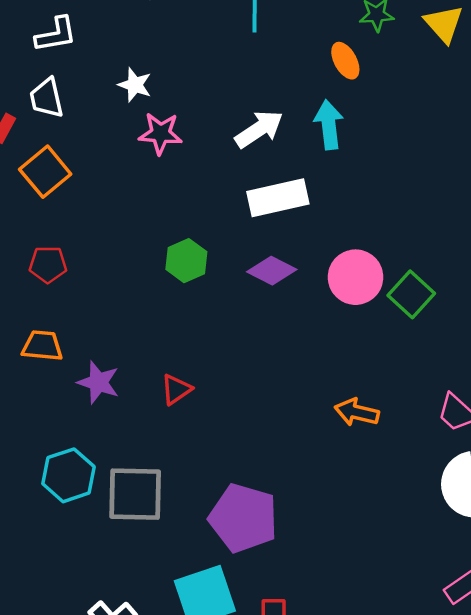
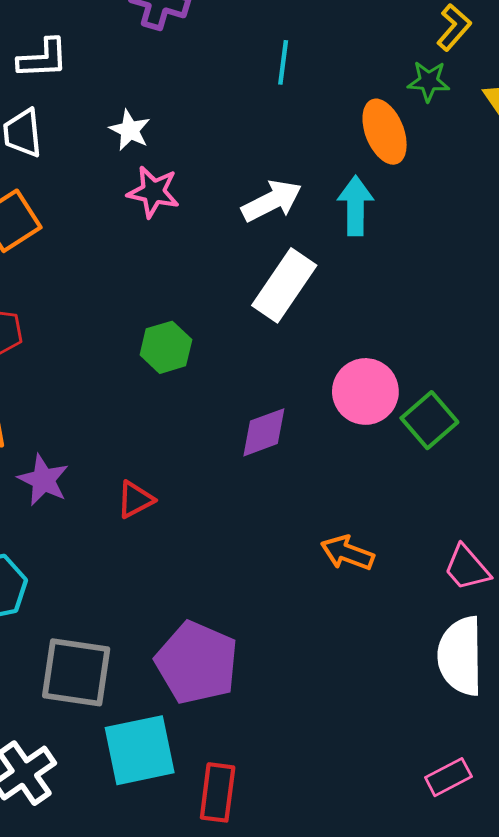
orange ellipse: (345, 61) -> (385, 132), size x1.4
white rectangle: (278, 198) -> (284, 285), turned -50
purple diamond: (272, 271) -> (264, 432), moved, turned -54
gray square: (135, 494) -> (76, 672), moved

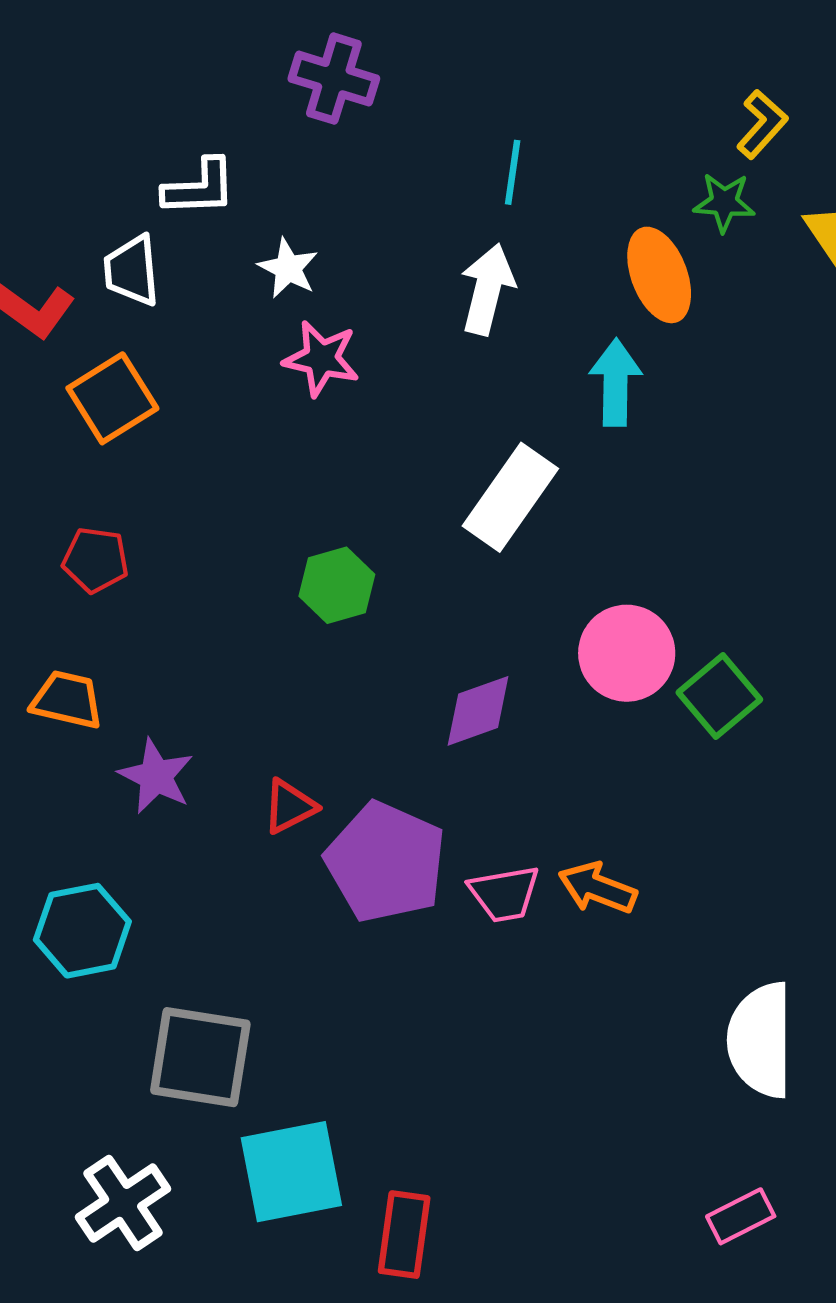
white L-shape: (43, 59) -> (199, 188), moved
white arrow: (272, 201) -> (487, 289), moved, turned -50
pink trapezoid: (467, 568) -> (504, 894), moved, turned -60
purple pentagon: (197, 663) -> (386, 862), moved

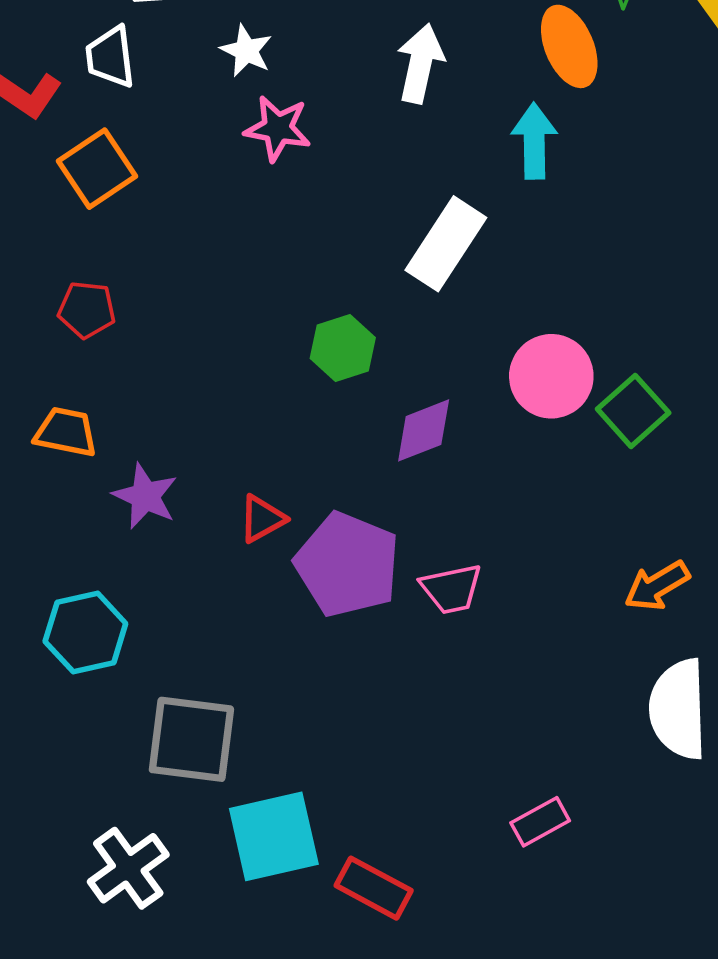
green hexagon: (337, 585) -> (343, 348), moved
orange arrow: (597, 888) -> (657, 586), moved, turned -50
pink rectangle: (741, 1216) -> (540, 822), moved
red rectangle: (404, 1235) -> (374, 888), turned -68

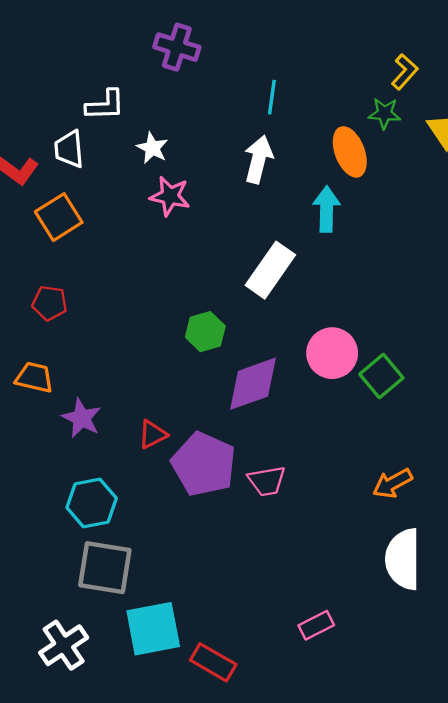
purple diamond: (424, 430) -> (253, 384), size x1.4
cyan hexagon: (85, 632) -> (92, 503), moved

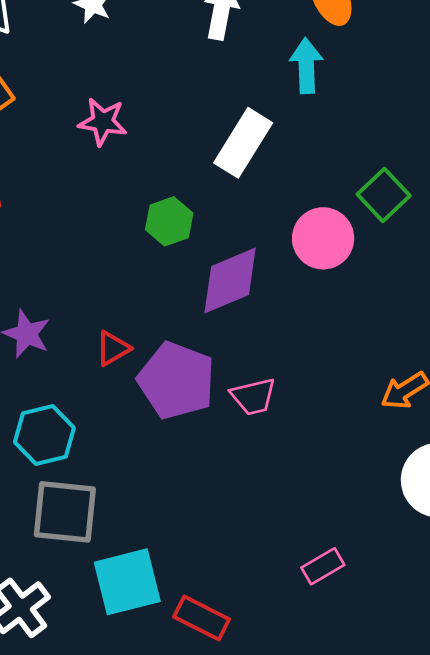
pink star: (170, 196) -> (103, 122), moved
green square: (381, 376) -> (384, 195), moved

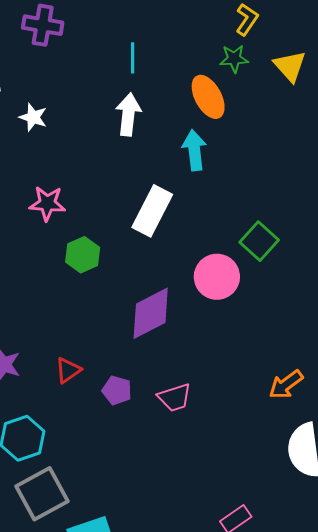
green hexagon: (169, 221) -> (83, 255), moved
purple pentagon: (176, 381) -> (117, 390), size x0.5
gray square: (65, 512) -> (42, 494), turned -30

